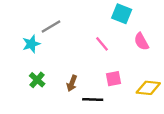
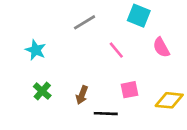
gray line: (51, 27) -> (85, 22), moved
cyan star: (31, 44) -> (36, 50), turned -30

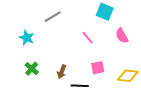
gray line: (85, 22) -> (53, 17), moved

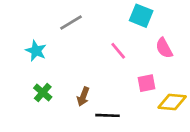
pink square: (98, 68) -> (147, 83), moved

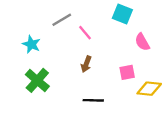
pink line: (118, 51) -> (85, 33), moved
green cross: (43, 93) -> (37, 80), size x1.5
brown arrow: (83, 97) -> (86, 64), moved

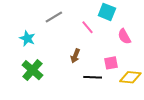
pink line: (85, 33) -> (88, 27), moved
black line: (93, 100) -> (93, 77), moved

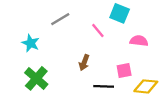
pink semicircle: (124, 36) -> (139, 41), turned 126

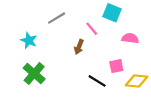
brown arrow: (84, 62) -> (79, 47), moved
black line: (104, 86) -> (97, 81), turned 30

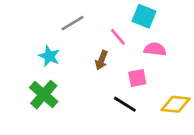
pink semicircle: (130, 38) -> (155, 49), moved
cyan star: (29, 40) -> (49, 56), moved
pink square: (116, 66) -> (137, 78), moved

